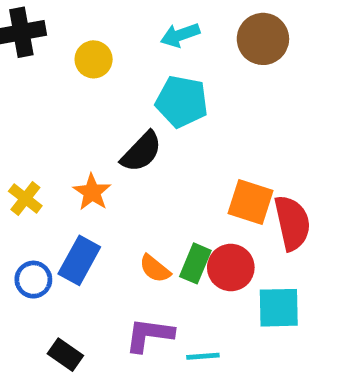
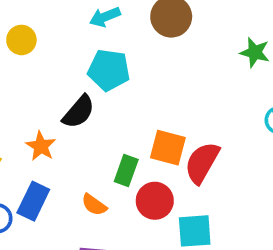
yellow circle: (94, 59) -> (21, 40), moved
red semicircle: (292, 223) -> (202, 163), turned -135
green rectangle: (195, 263) -> (126, 170), moved

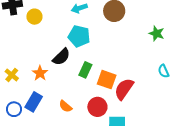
green rectangle: (126, 170) -> (85, 70), moved

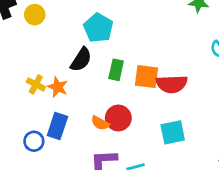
cyan pentagon: (79, 36) -> (98, 28), turned 30
yellow cross: (12, 75) -> (36, 84), moved
red semicircle: (124, 89) -> (172, 84), turned -115
red circle: (97, 107) -> (118, 118), moved

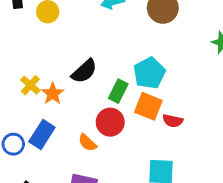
cyan pentagon: (98, 28) -> (149, 73), moved
red semicircle: (172, 84) -> (173, 121), size x0.6
red circle: (118, 118) -> (110, 122), moved

